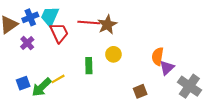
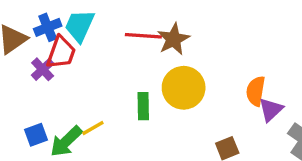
red trapezoid: (59, 33) -> (61, 53), moved, turned 45
yellow circle: (113, 54) -> (184, 88), size x1.6

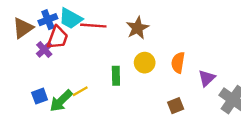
cyan trapezoid: (80, 26) -> (71, 18), turned -85
red line: (143, 36) -> (93, 26), moved
yellow circle: (184, 88) -> (145, 63), size x0.7
orange semicircle: (256, 91) -> (178, 63), moved

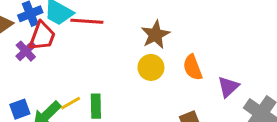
brown star: (137, 28) -> (155, 35), moved
orange semicircle: (178, 63) -> (193, 67), turned -30
green rectangle: (116, 76) -> (96, 106), moved

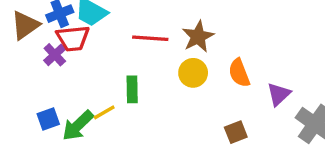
red line: (87, 21) -> (150, 38), moved
red trapezoid: (42, 36) -> (73, 38), turned 64
green rectangle: (96, 106) -> (132, 89), moved

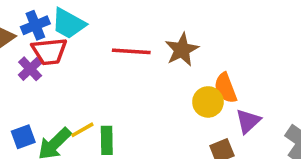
yellow circle: (193, 73) -> (208, 102), moved
green rectangle: (132, 89) -> (107, 140), moved
purple triangle: (279, 94) -> (248, 121), moved

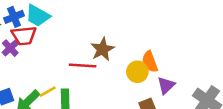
brown star: (182, 50) -> (102, 49), moved
red line: (131, 51) -> (83, 65), moved

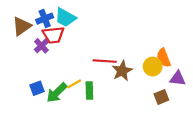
brown star: (102, 49) -> (122, 71), moved
purple triangle: (166, 85) -> (178, 78), turned 49

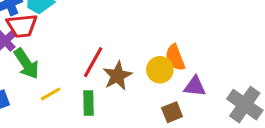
red line: (105, 61) -> (93, 62), turned -65
green rectangle: (89, 90) -> (89, 103), moved
green arrow: (57, 93) -> (26, 64), moved, turned -80

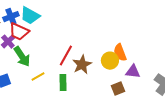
red trapezoid: (22, 26) -> (19, 32), turned 30

